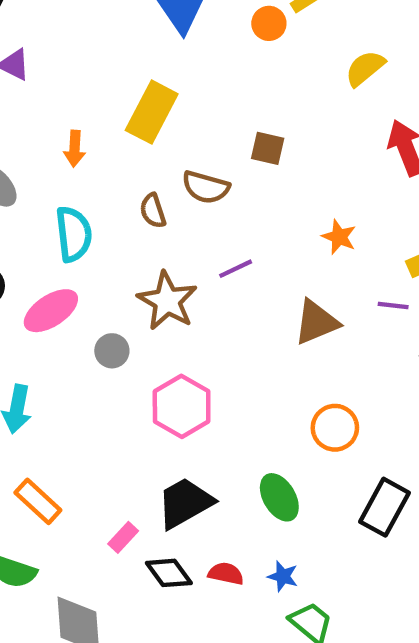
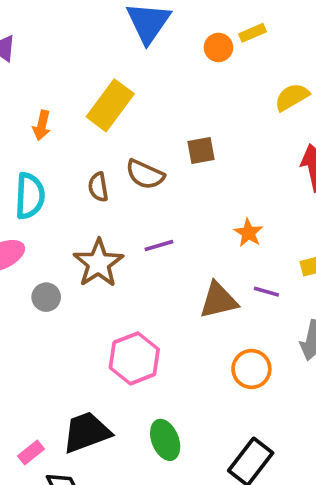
brown square: (268, 148) -> (201, 150), turned -32
purple line: (393, 305) -> (266, 292), moved
pink hexagon: (182, 406) -> (134, 358), moved
orange circle: (335, 428) -> (251, 369), moved

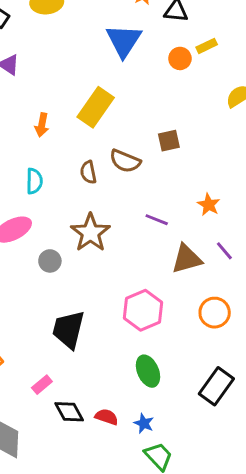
cyan semicircle: (30, 196) -> (34, 181), size x0.7
purple line: (159, 246) -> (157, 220), moved, turned 40
purple line: (266, 292) -> (224, 251), turned 36
pink hexagon: (134, 358) -> (143, 310), moved
black trapezoid: (86, 432) -> (69, 330), moved, turned -54

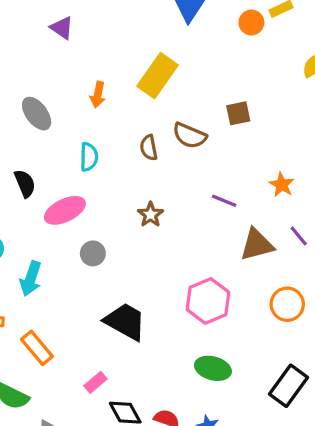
brown star: (90, 233) -> (151, 215), size x0.6
gray circle: (50, 261) -> (93, 253), moved
black trapezoid: (69, 330) -> (125, 322), turned 105
green ellipse: (148, 371) -> (213, 368), turned -52

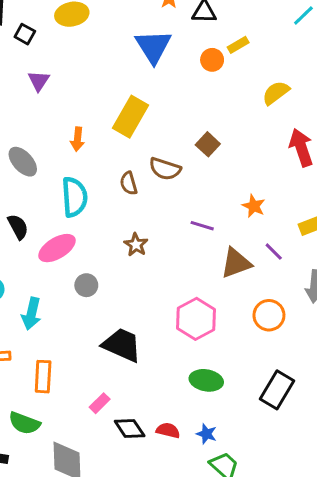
purple triangle: (62, 28) -> (39, 81), turned 35
brown square: (238, 113) -> (208, 144), turned -30
cyan semicircle: (89, 157) -> (74, 197), size x1.5
orange rectangle: (37, 348) -> (43, 377), turned 48

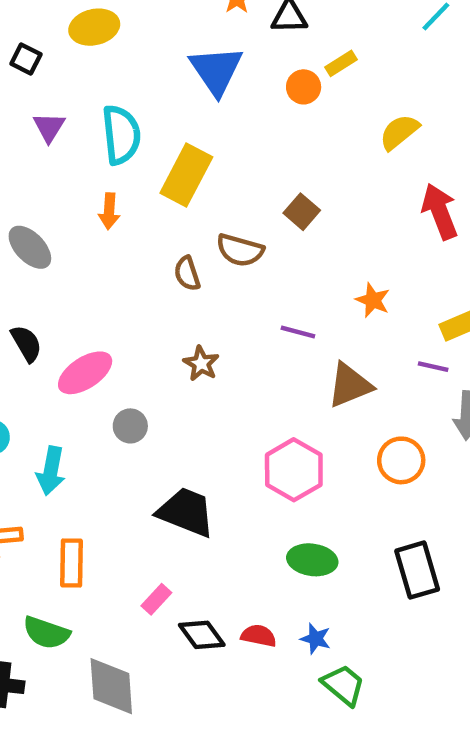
cyan semicircle: (74, 197) -> (121, 135), moved
purple line: (274, 252) -> (433, 367), moved, turned -30
black rectangle: (277, 390) -> (417, 570), turned -45

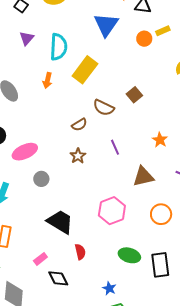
brown semicircle: (187, 274) -> (79, 125), moved, turned -112
purple line: (298, 332) -> (115, 147), moved, turned 42
green ellipse: (312, 560) -> (129, 255), moved
red semicircle: (259, 636) -> (80, 252), moved, turned 56

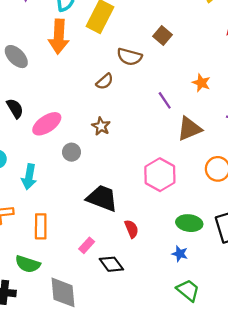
orange arrow: (48, 80) -> (59, 37), size x1.8
purple line: (115, 147) -> (165, 100), moved
brown star: (78, 156) -> (101, 126), moved
blue star: (109, 288) -> (180, 254), moved

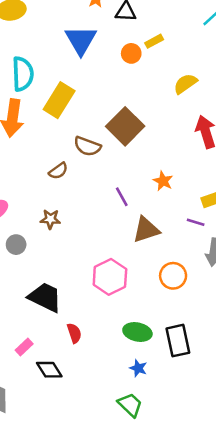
brown square: (162, 36) -> (125, 126), size x1.8
brown star: (101, 126) -> (50, 219), turned -30
blue star: (180, 254) -> (138, 368), moved

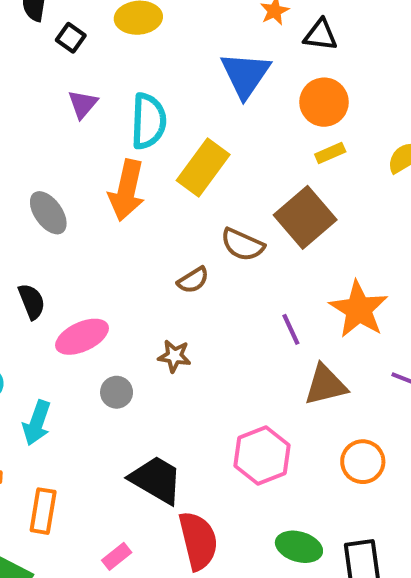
yellow rectangle: (154, 41) -> (330, 153), moved
orange circle: (131, 53) -> (324, 102), size x1.5
orange star: (163, 181) -> (359, 309), size x1.8
red semicircle: (74, 333) -> (198, 541), size x1.8

